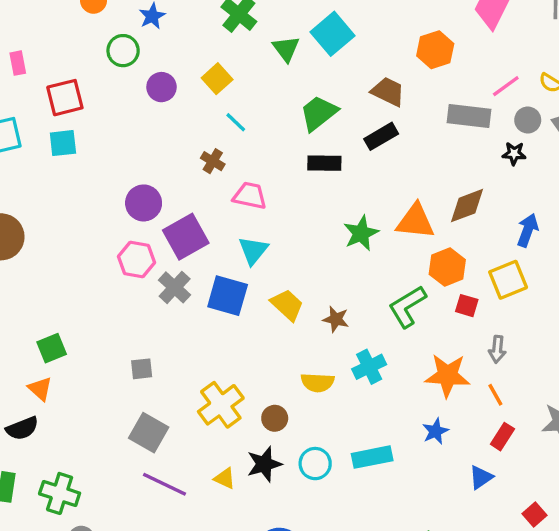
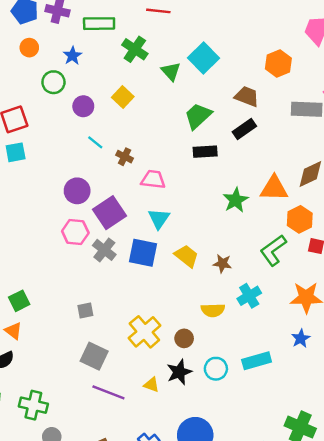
cyan line: (236, 122) -> (95, 142), moved

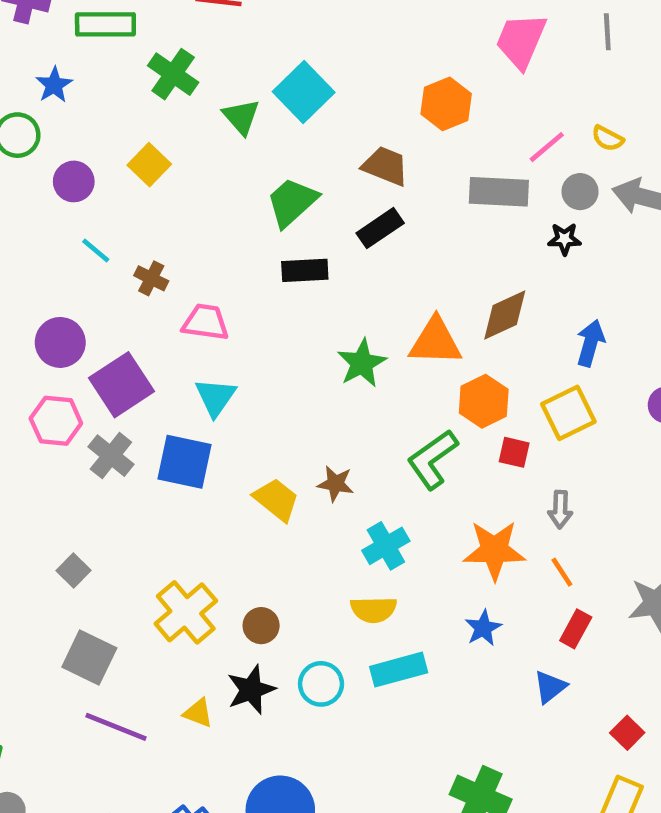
yellow trapezoid: (186, 256) -> (276, 500), moved
gray square: (85, 310) -> (73, 570), turned -35
yellow semicircle: (213, 310) -> (374, 610), moved

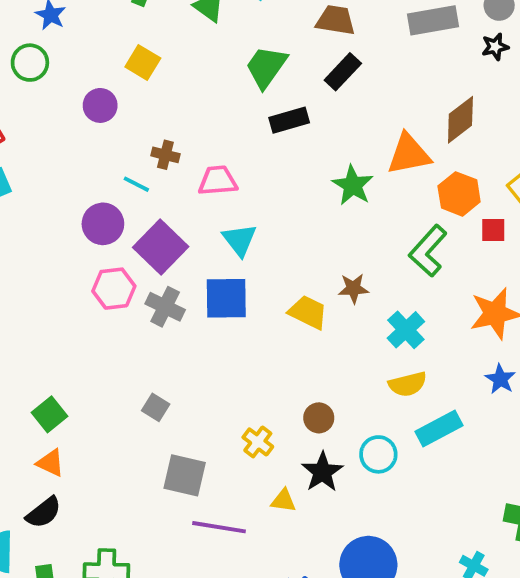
purple circle: (74, 181) -> (100, 105), moved
cyan line: (96, 250) -> (136, 184), moved
yellow cross: (186, 612) -> (258, 442), moved, size x0.6

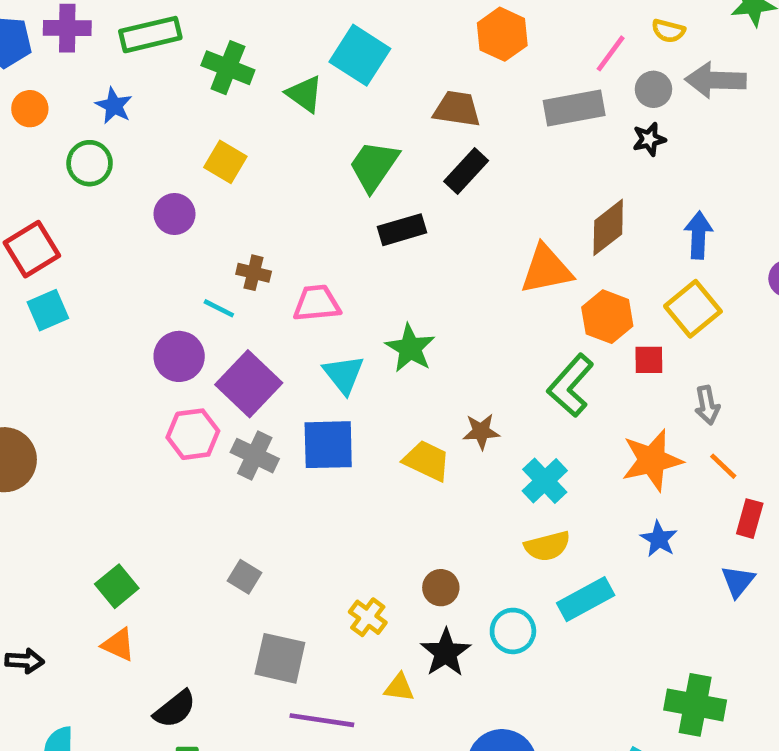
green star: (353, 185) -> (410, 348), moved
black semicircle: (44, 513) -> (175, 709), moved

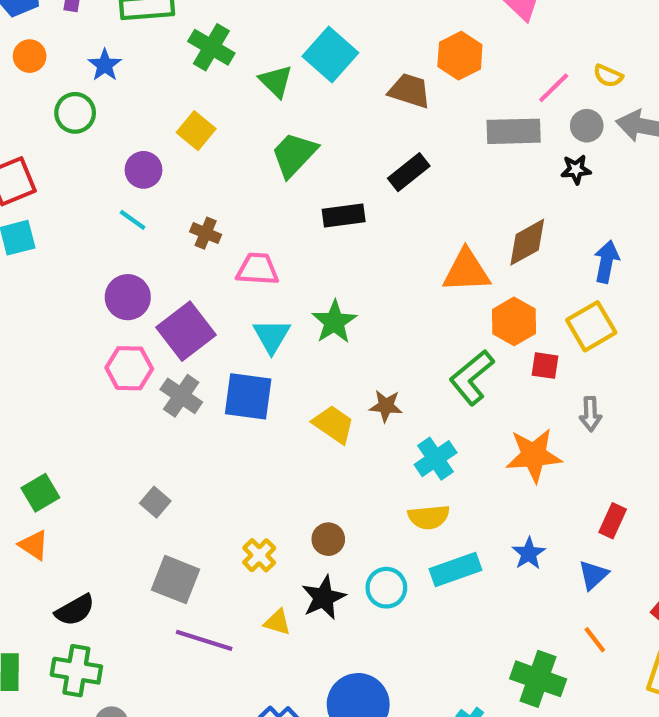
brown trapezoid: (457, 109) -> (409, 91), moved
green trapezoid: (374, 166) -> (294, 154), moved
cyan line: (219, 308) -> (133, 220), moved
orange line: (723, 466) -> (595, 640), moved
blue star: (659, 539) -> (529, 553), moved

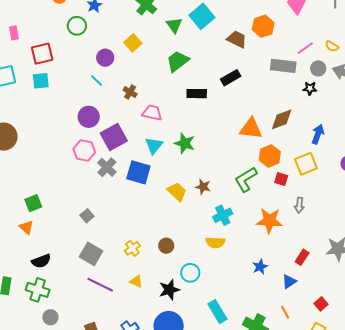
green star: (334, 322) -> (185, 143), turned -30
cyan rectangle: (455, 569) -> (217, 312), moved, turned 70
black star: (324, 598) -> (169, 290), moved

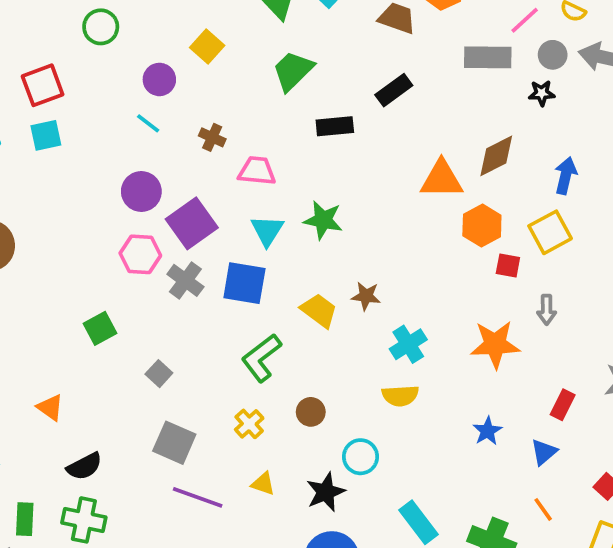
green L-shape: (246, 179) -> (261, 358), moved
green square: (33, 203) -> (100, 328), moved

